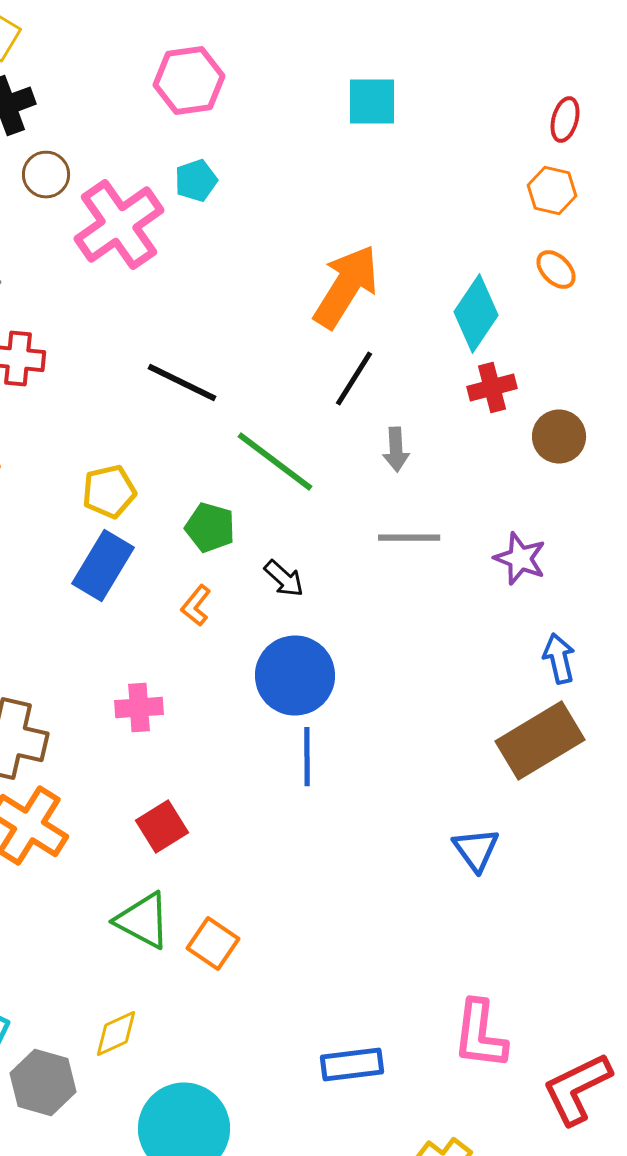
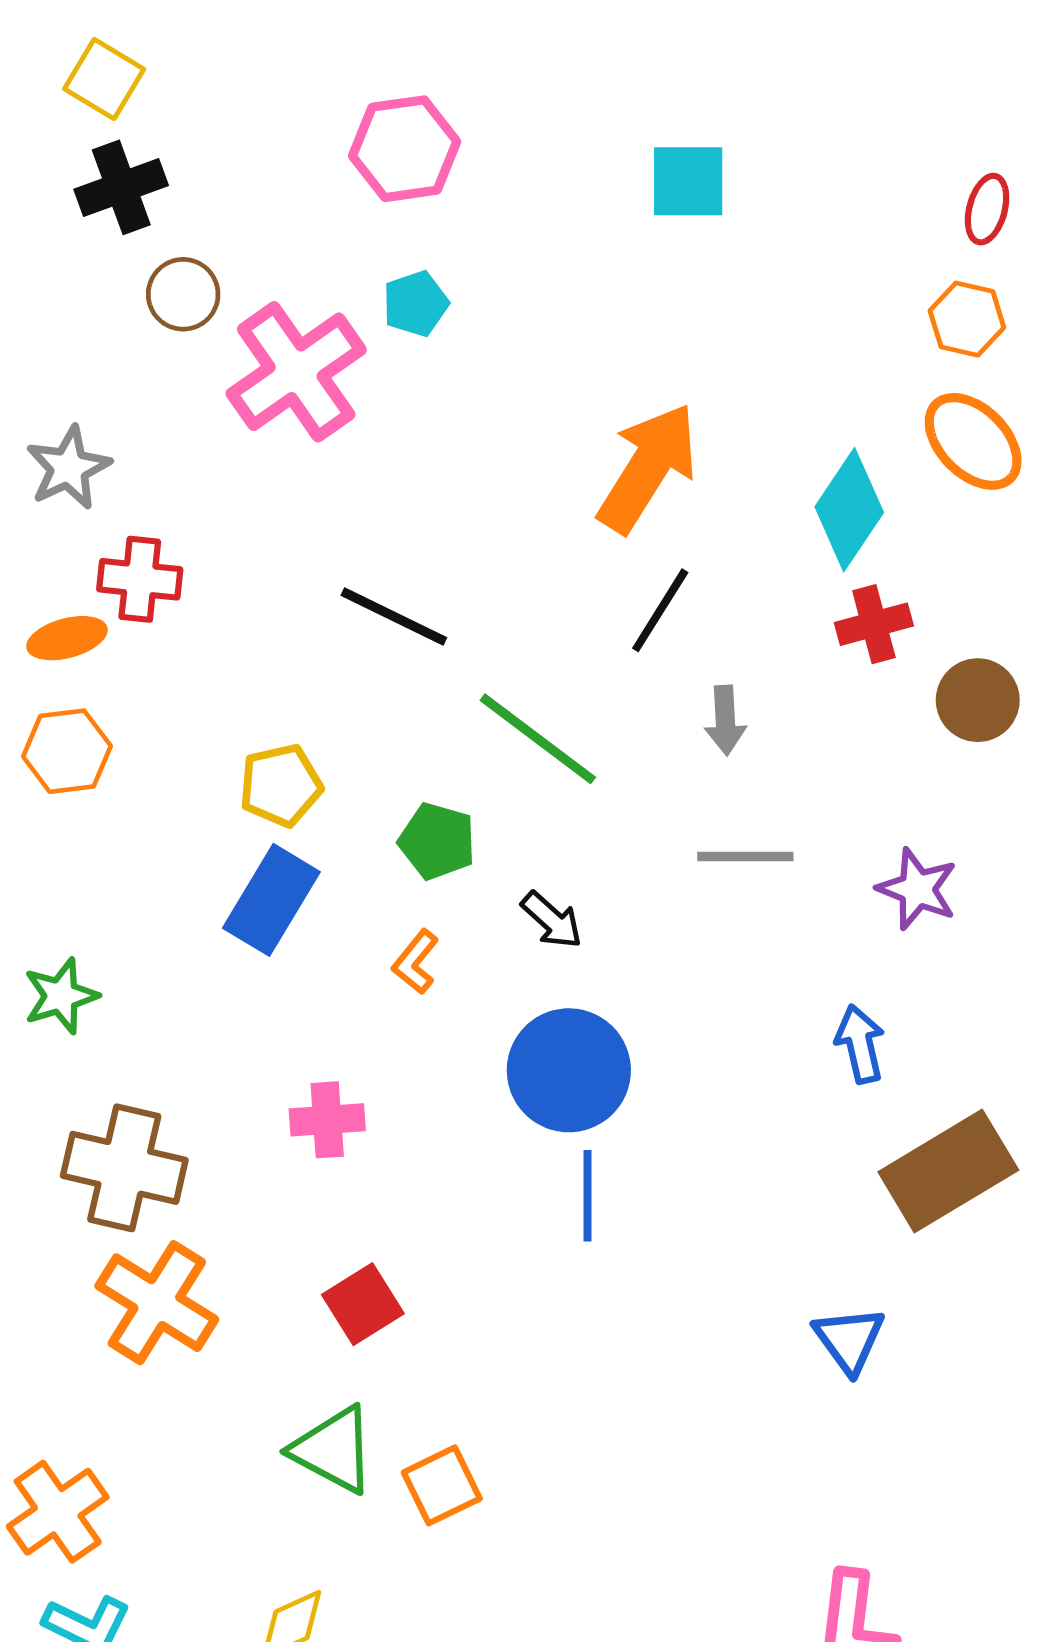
orange ellipse: (556, 270) -> (973, 441), size x1.6
blue arrow: (559, 658) -> (860, 1044), moved
orange square: (213, 944) -> (442, 1485), turned 30

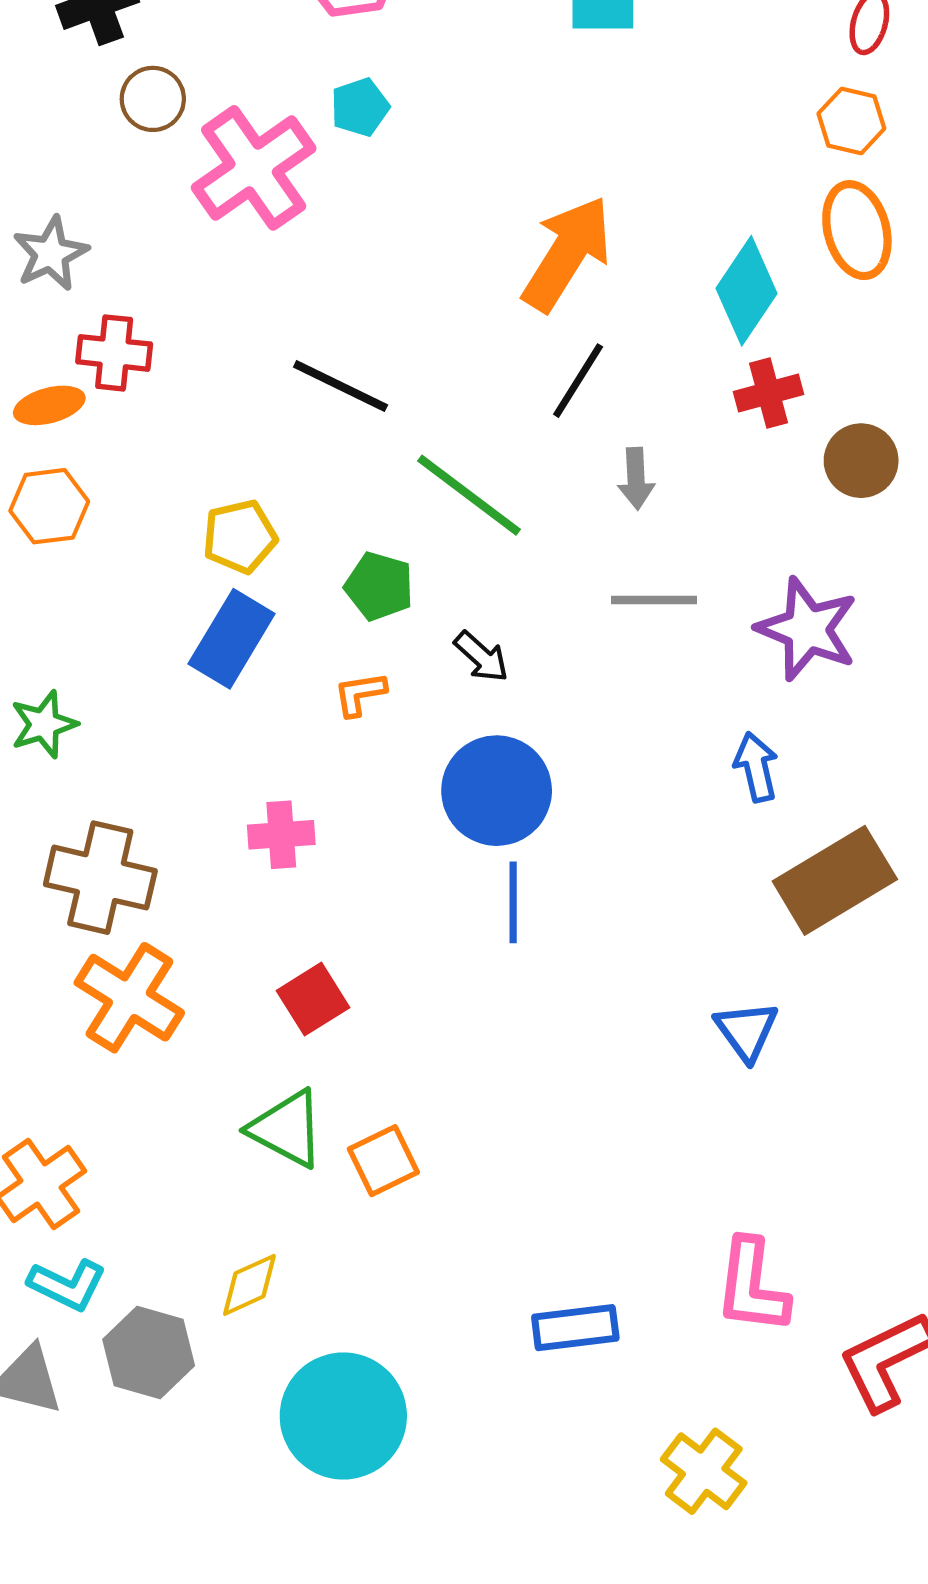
orange ellipse: (973, 441) -> (857, 230), turned 30
purple star: (917, 889) -> (807, 629), size x1.4
orange L-shape: (415, 962) -> (360, 694), turned 42

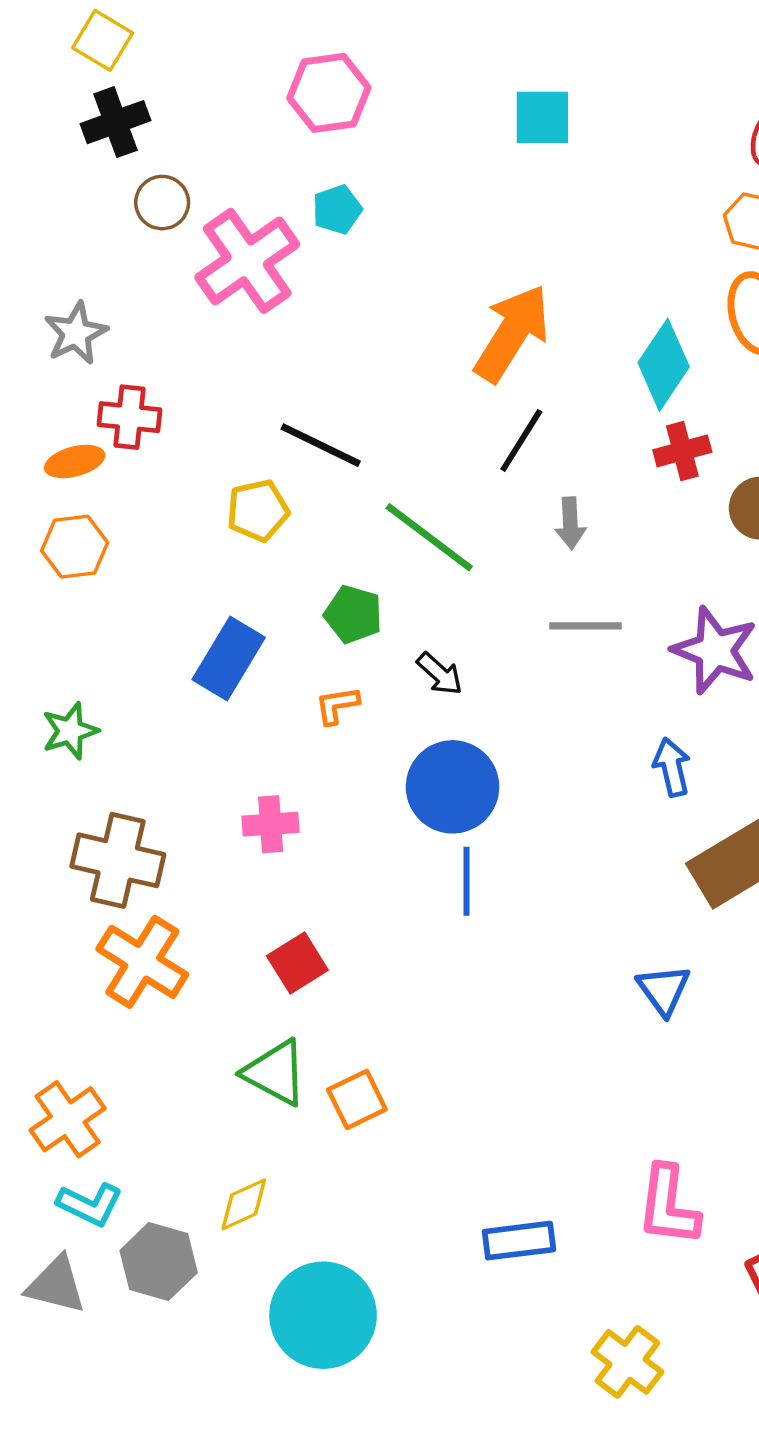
yellow pentagon: (240, 537) -> (258, 510), moved

